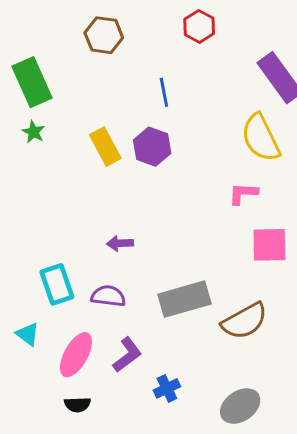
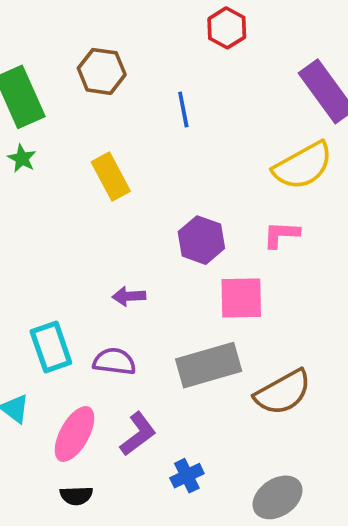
brown hexagon: (104, 35) -> (102, 71), moved
yellow semicircle: (261, 138) -> (303, 166), turned -93
purple hexagon: (152, 147) -> (201, 240), moved
pink square: (269, 245) -> (241, 298), moved

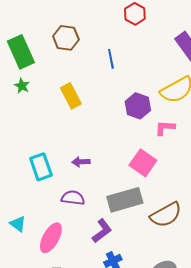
purple hexagon: (201, 240) -> (138, 106), moved
pink square: (241, 298) -> (143, 163), turned 36
cyan rectangle: (51, 347) -> (41, 167), moved
purple L-shape: (138, 434) -> (102, 231), moved

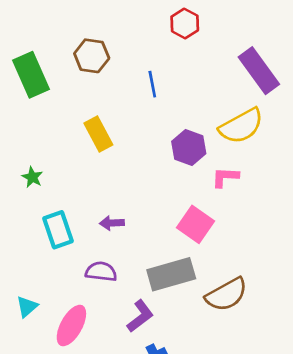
green star: (22, 86) -> (32, 177), moved
cyan triangle: (18, 224) -> (27, 307), turned 42

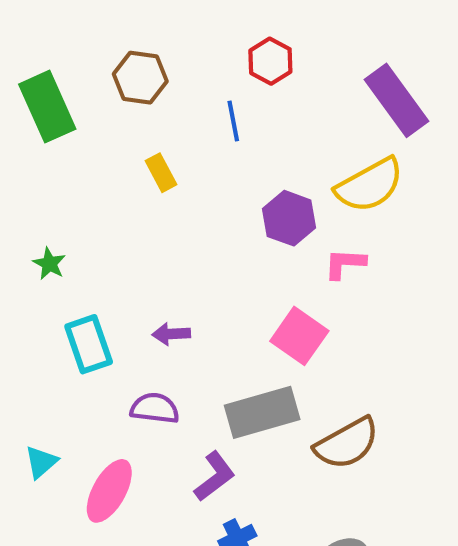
red hexagon: (185, 23) -> (270, 61), moved
yellow rectangle: (98, 134) -> (161, 173), moved, size x0.7

